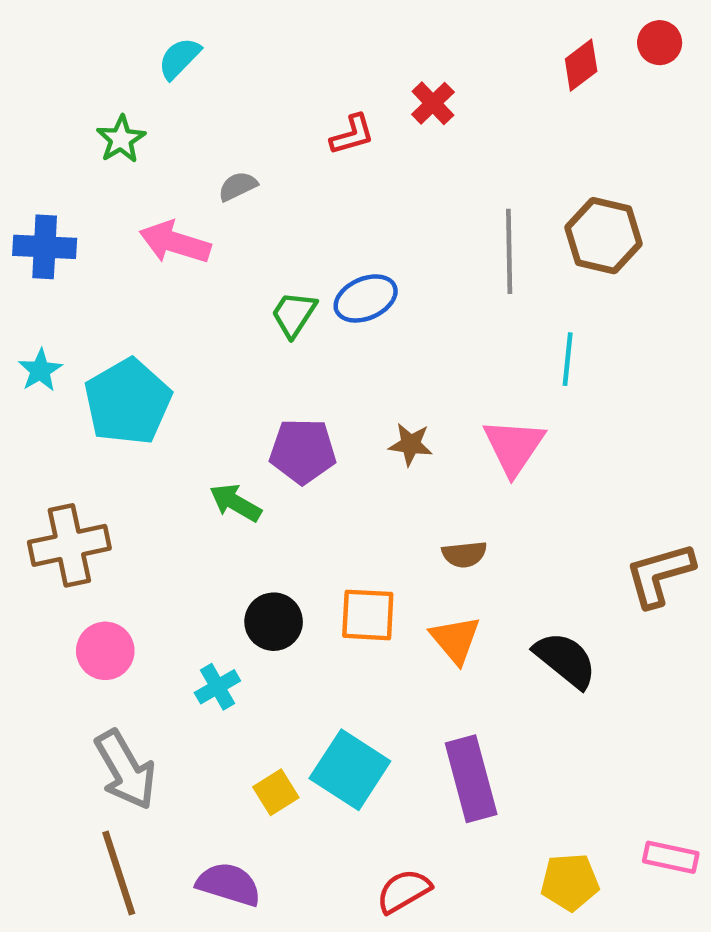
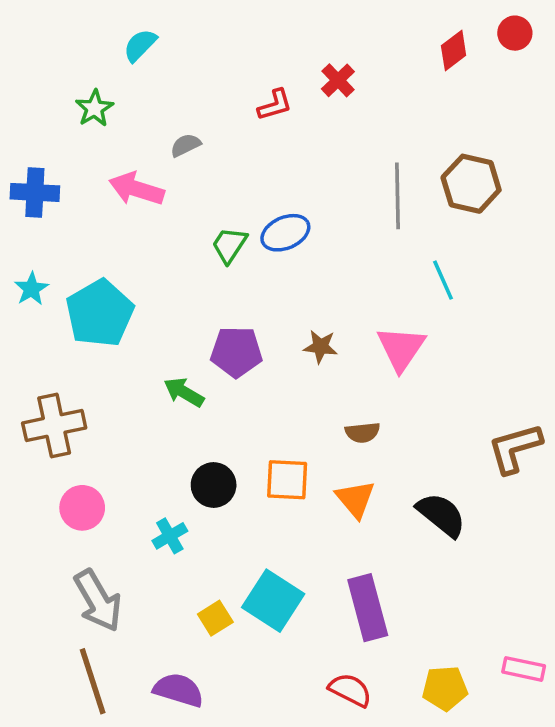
cyan line: (568, 359) -> (443, 280), turned -30
red semicircle: (404, 891) -> (350, 690), moved, turned 57

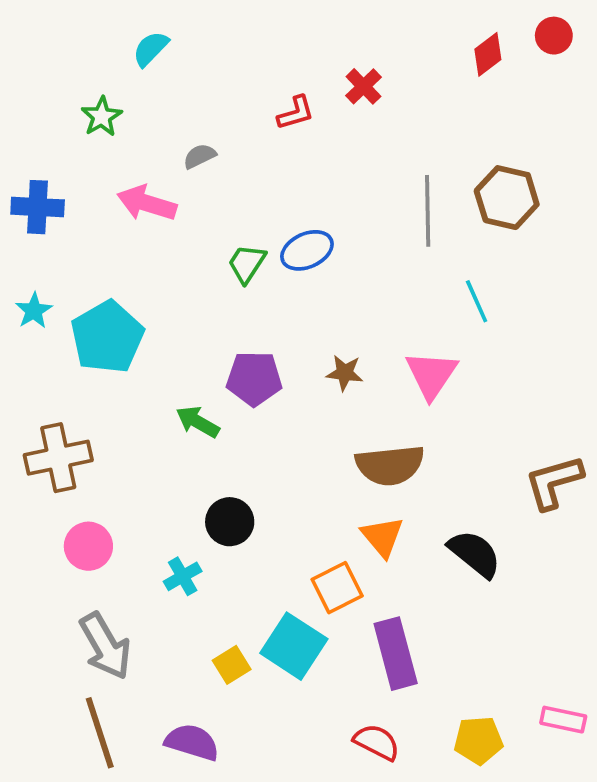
brown semicircle: (362, 432) -> (390, 465), size x1.8
orange square: (287, 480) -> (337, 588), moved, turned -30

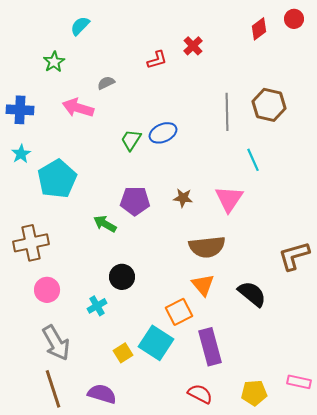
cyan star: (34, 311) -> (21, 154), moved

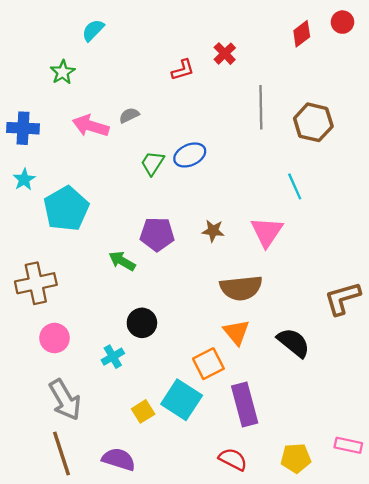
gray semicircle: (106, 83) -> (129, 115), moved
gray line: (227, 112) -> (261, 107), moved

